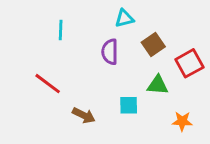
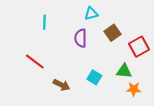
green triangle: (158, 85) -> (124, 71), moved
cyan square: (129, 105) -> (94, 77), turned 32

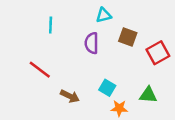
brown square: (112, 33) -> (128, 37), turned -35
green triangle: (124, 71) -> (148, 95), moved
orange star: (134, 89) -> (119, 108), moved

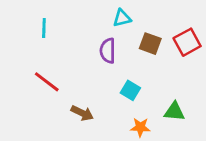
cyan line: (51, 25) -> (44, 28), moved
red square: (158, 53) -> (187, 42), moved
cyan square: (107, 88) -> (130, 90), moved

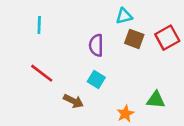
cyan triangle: (122, 18) -> (124, 16), moved
cyan square: (130, 90) -> (96, 79), moved
orange star: (140, 127) -> (125, 114), turned -30

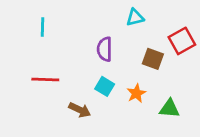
brown square: (134, 39) -> (153, 59), moved
red line: (42, 73) -> (45, 80), turned -35
orange star: (125, 114) -> (136, 93), moved

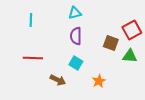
cyan triangle: (135, 17) -> (75, 13), moved
orange star: (136, 93) -> (99, 81), moved
green triangle: (169, 109) -> (130, 56), moved

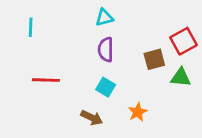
cyan line: (31, 20) -> (31, 27), moved
brown square: (111, 43) -> (154, 59), turned -35
brown arrow: (58, 80) -> (92, 118), moved

